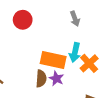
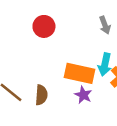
brown semicircle: (41, 79) -> (41, 95), moved

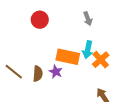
purple star: (83, 95) -> (56, 72), moved

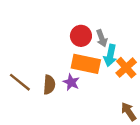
gray arrow: (88, 19) -> (102, 38), moved
red circle: (40, 20) -> (81, 36), moved

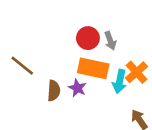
cyan arrow: (110, 55) -> (119, 81), moved
brown line: (20, 82) -> (22, 66), moved

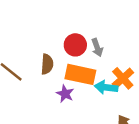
cyan arrow: (119, 81) -> (106, 87), turned 85
brown semicircle: (54, 91) -> (47, 64), moved

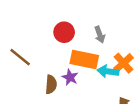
red circle: (75, 45) -> (64, 32), moved
brown semicircle: (47, 64) -> (51, 84), moved

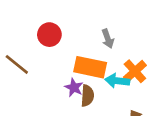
red circle: (64, 32) -> (49, 35), moved
brown semicircle: (51, 84) -> (87, 96), moved

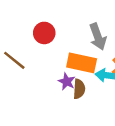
gray arrow: (108, 39) -> (98, 37), size x1.5

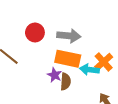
gray arrow: (98, 37) -> (69, 36), moved, turned -65

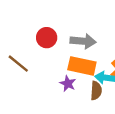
brown semicircle: (65, 82) -> (96, 91), moved

